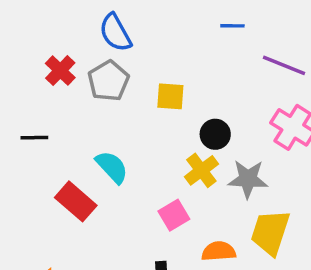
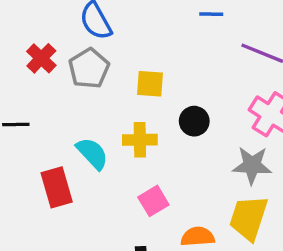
yellow cross: (201, 170) -> (140, 140), moved, turned 36
gray star: (248, 179) -> (252, 165), moved
red rectangle: (76, 201) -> (57, 187), turned 33

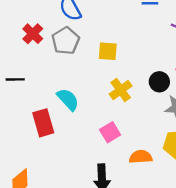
black circle: (194, 121) -> (159, 82), moved
yellow cross: (140, 140) -> (121, 90), moved, turned -35

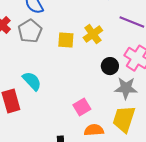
yellow cross: (121, 90) -> (93, 34), moved
pink square: (110, 132) -> (82, 107), moved

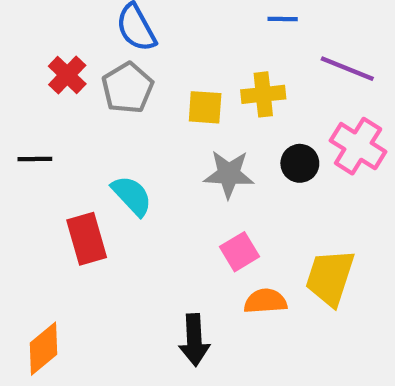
yellow cross: (93, 34) -> (263, 94), turned 30
gray star: (126, 88) -> (229, 174), moved

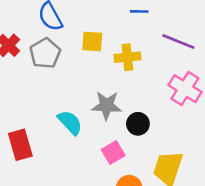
yellow square: (205, 107) -> (92, 41), moved
black circle: (300, 163) -> (138, 124), moved
cyan semicircle: (132, 196) -> (70, 122), moved

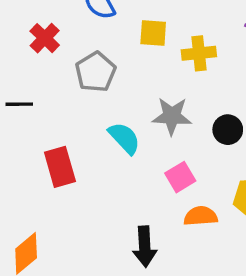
gray pentagon: (45, 53) -> (96, 72), moved
black circle: (138, 124) -> (228, 130), moved

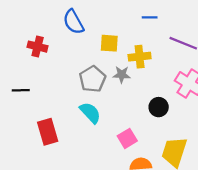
red cross: (45, 38) -> (38, 47), turned -30
gray pentagon: (96, 72) -> (92, 79), moved
gray star: (172, 116) -> (122, 75), moved, size x0.7

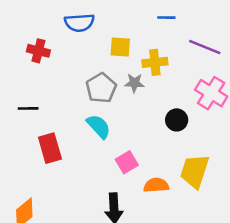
blue semicircle: (73, 22) -> (79, 23), turned -65
black line: (21, 90) -> (28, 108), moved
pink square: (127, 138) -> (127, 162), moved

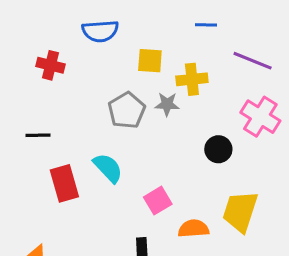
cyan semicircle: (99, 126) -> (108, 168), moved

